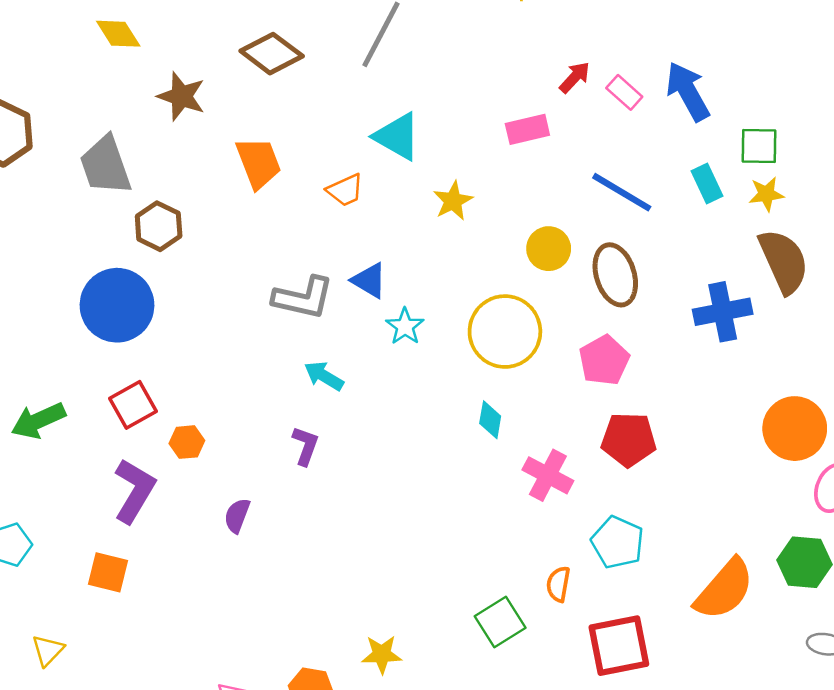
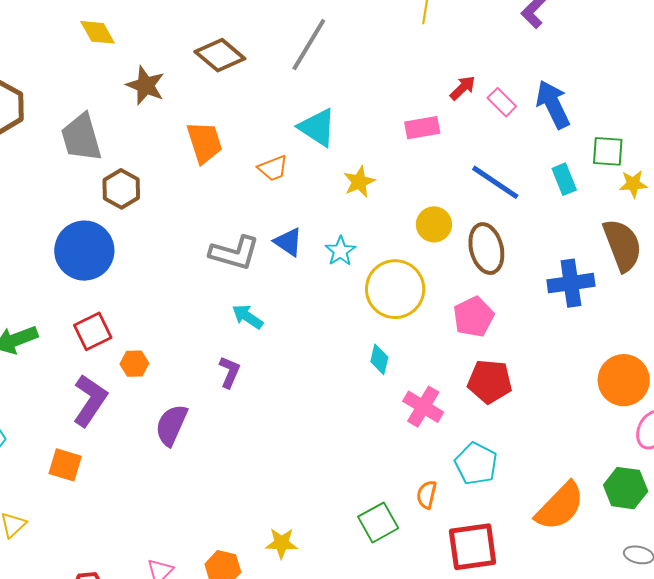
yellow star: (766, 194) -> (633, 184), moved
cyan star: (405, 326) -> (340, 251), moved
purple semicircle: (237, 516) -> (171, 425), size x1.5

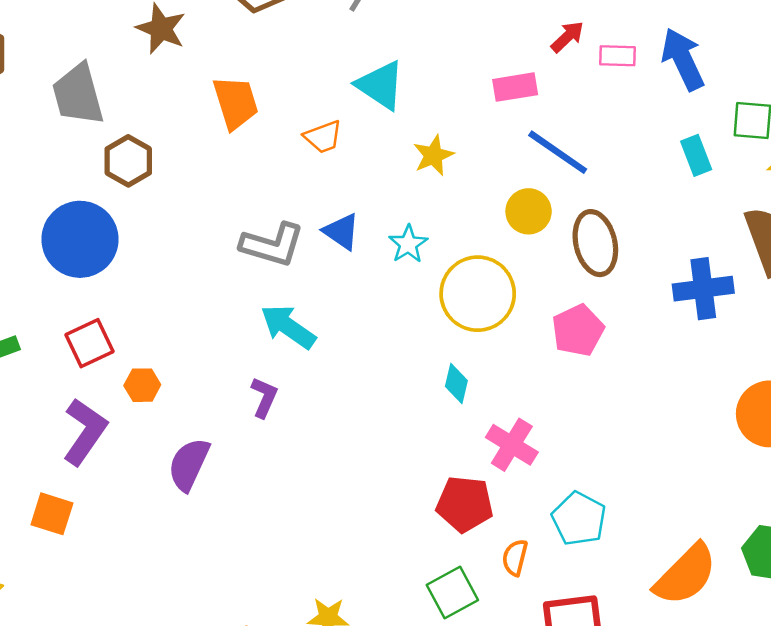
pink rectangle: (502, 102) -> (617, 56), turned -44
blue line: (495, 182) -> (558, 152), moved
cyan arrow: (248, 317) -> (288, 327), size x1.4
red pentagon: (490, 381) -> (465, 504), moved

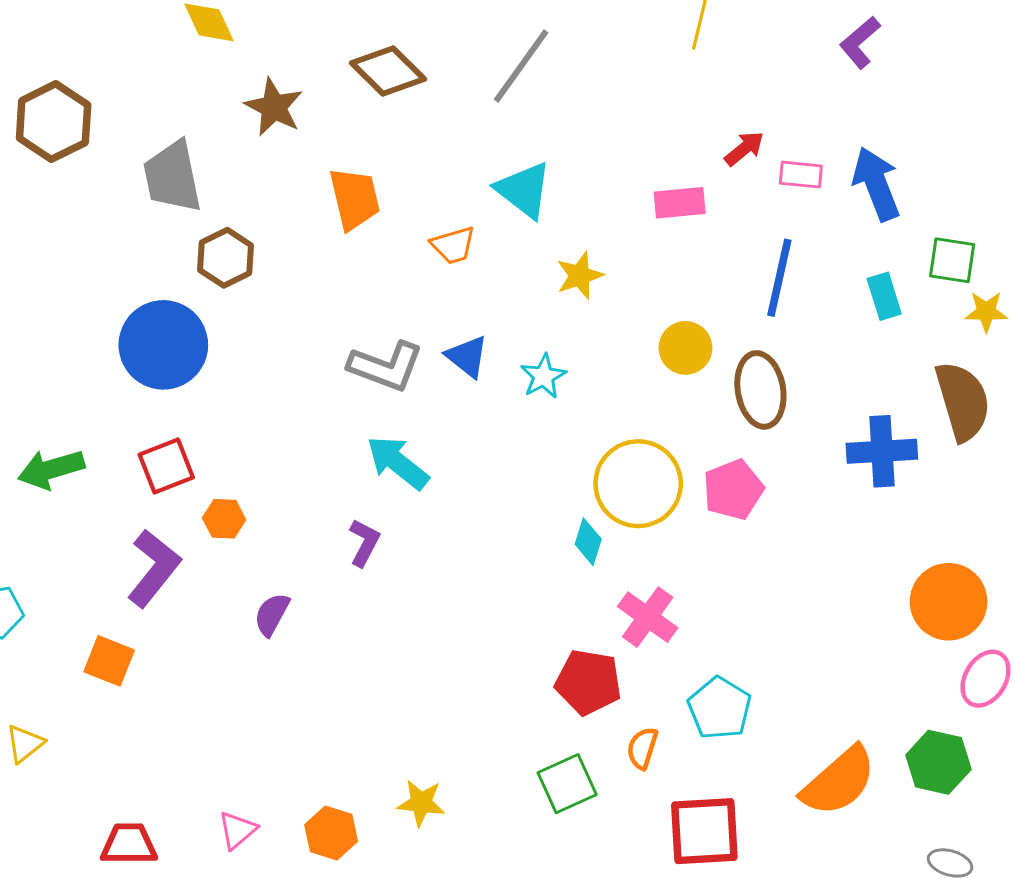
blue line: (558, 152) -> (779, 278), moved, turned 64
yellow circle: (478, 294) -> (638, 484), moved
purple semicircle: (189, 464) -> (272, 614), size x0.7

